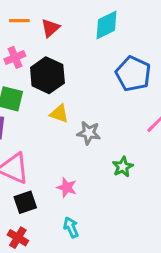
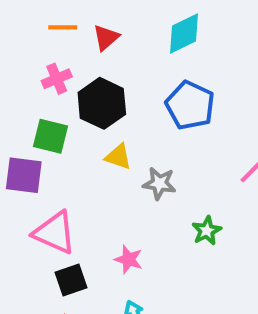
blue pentagon: (133, 74) -> (190, 105), moved

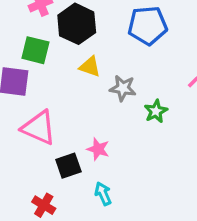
blue pentagon: (190, 105) -> (148, 25), turned -30
green star: (207, 231) -> (156, 111), moved
black square: (71, 280) -> (68, 166), moved

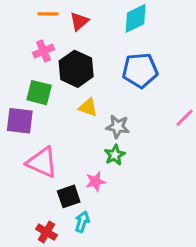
green star: (156, 111) -> (115, 155), moved
pink star: (98, 149) -> (95, 182), turned -30
cyan arrow: (103, 194) -> (82, 222), moved, turned 42

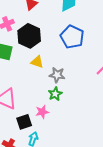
blue pentagon: (140, 70) -> (72, 37), turned 30

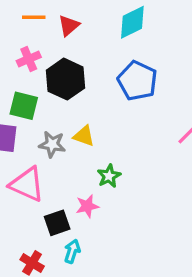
yellow triangle: (37, 62) -> (84, 136), moved
gray star: (57, 75) -> (52, 144), moved

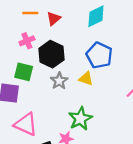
yellow triangle: (84, 136) -> (86, 79), moved
gray star: (52, 144) -> (59, 81), moved, turned 30
green star: (109, 176) -> (80, 119), size x1.5

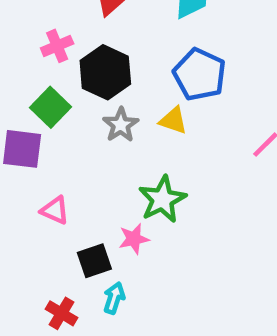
green square: (24, 72) -> (51, 107), turned 30
pink triangle: (26, 124) -> (55, 210), size x0.6

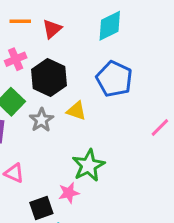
yellow triangle: (173, 120) -> (76, 111), moved
gray star: (121, 125) -> (41, 120), moved

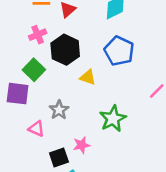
gray star: (41, 120) -> (59, 110), moved
green star: (89, 165) -> (113, 119), moved

